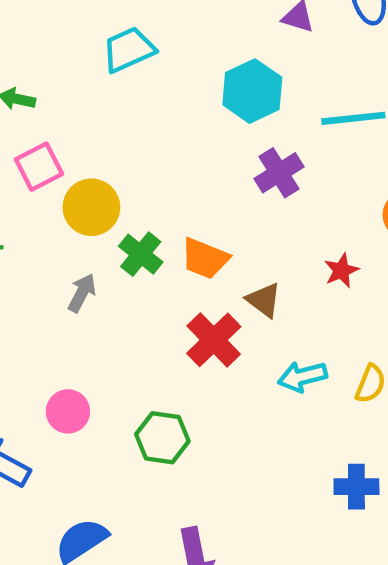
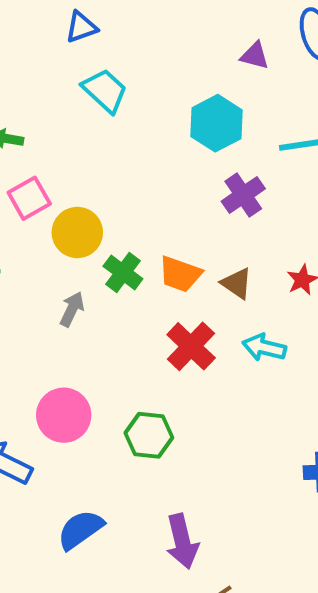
cyan trapezoid: (129, 50) -> (105, 91), turned 69
brown triangle: (264, 300) -> (237, 283), moved
cyan arrow: (302, 377) -> (264, 347), moved, turned 30
pink circle: (68, 411) -> (64, 415), size x1.4

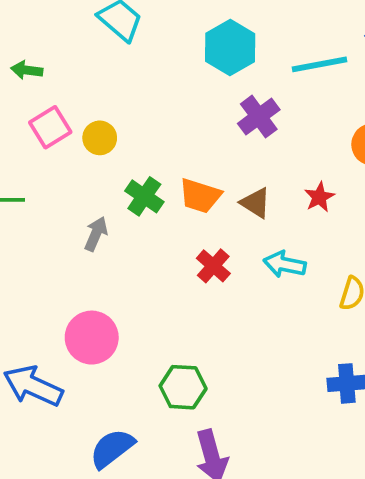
yellow circle: (77, 232) -> (100, 138), moved, size x0.7
red cross: (191, 346) -> (213, 266), size x0.7
green hexagon: (149, 435) -> (183, 387), moved

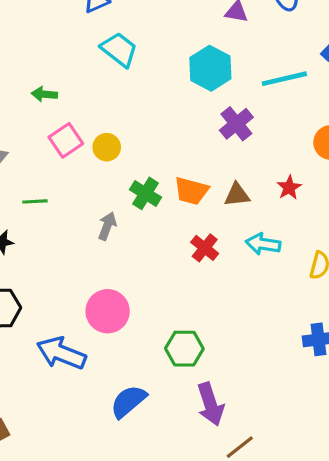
brown triangle: (256, 203) -> (237, 195), turned -36

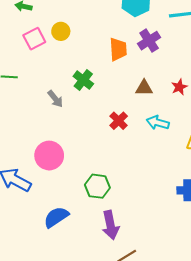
yellow circle: (107, 147) -> (61, 31), moved
orange trapezoid: (191, 191) -> (118, 49), moved, turned -115
gray arrow: (107, 226) -> (55, 99), turned 114

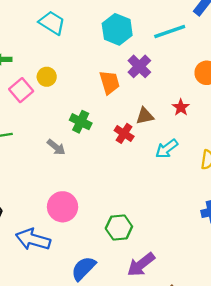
red cross: (119, 121) -> (124, 133), moved
cyan arrow: (158, 123) -> (167, 149), turned -40
purple arrow: (111, 225) -> (141, 265), turned 76

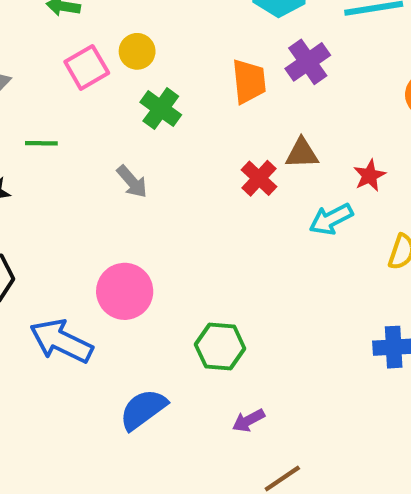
red star: (181, 107) -> (370, 175), moved
green cross: (81, 122) -> (161, 109), moved
purple arrow: (141, 265) -> (248, 420), size x0.6

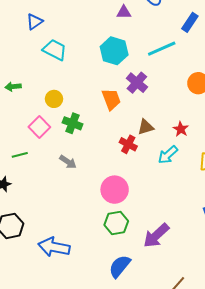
pink square: (87, 67) -> (39, 127), moved
pink circle: (125, 291) -> (115, 190), moved
green hexagon: (220, 347) -> (116, 223), moved
blue semicircle: (143, 409) -> (120, 266), moved
purple arrow: (248, 420) -> (156, 235), moved, size x1.8

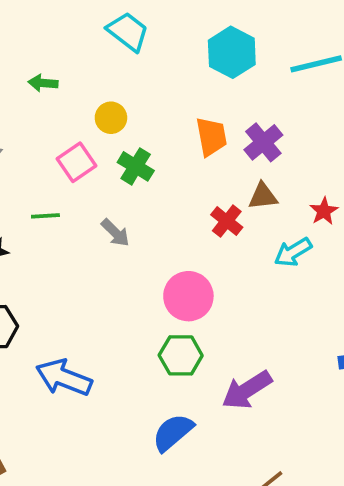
purple cross: (137, 83) -> (263, 142), moved
green line: (20, 155) -> (45, 216), moved

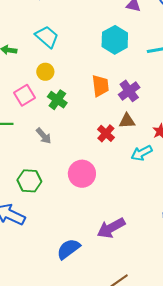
cyan trapezoid: (128, 32) -> (47, 37), moved
green hexagon: (181, 355) -> (29, 181), moved

